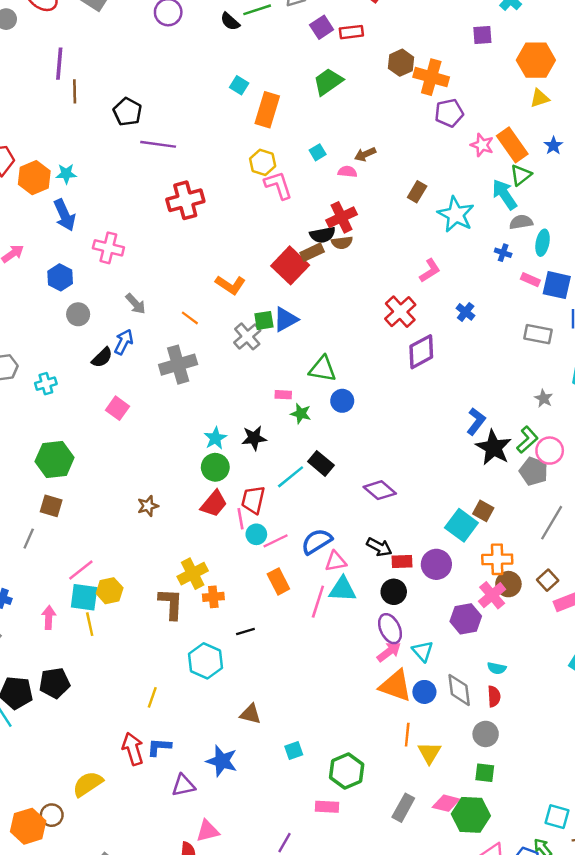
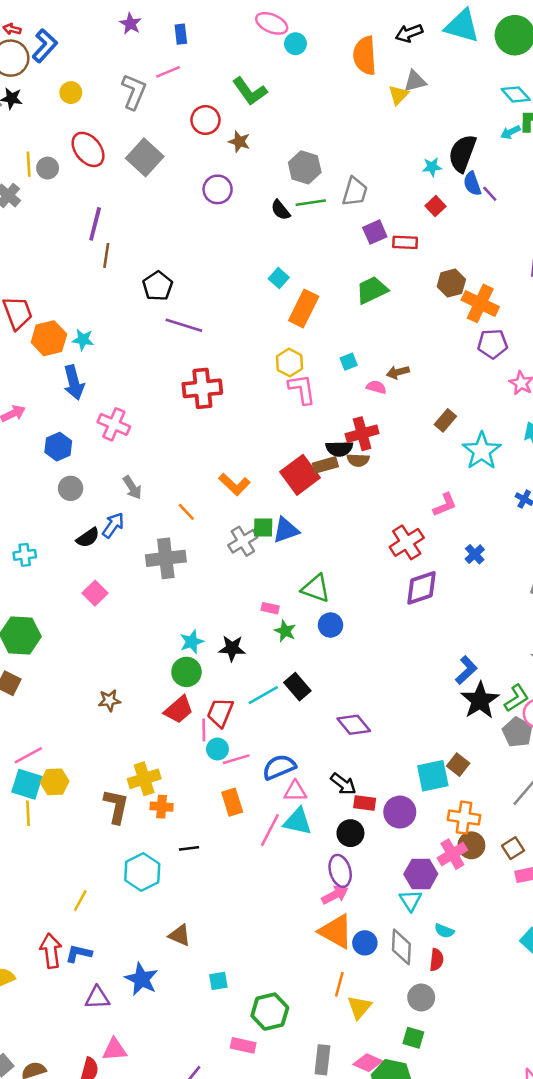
cyan square: (461, 525) -> (433, 776), turned 32
cyan triangle: (423, 651) -> (411, 900), moved
gray rectangle: (403, 808) -> (322, 1060), turned -32

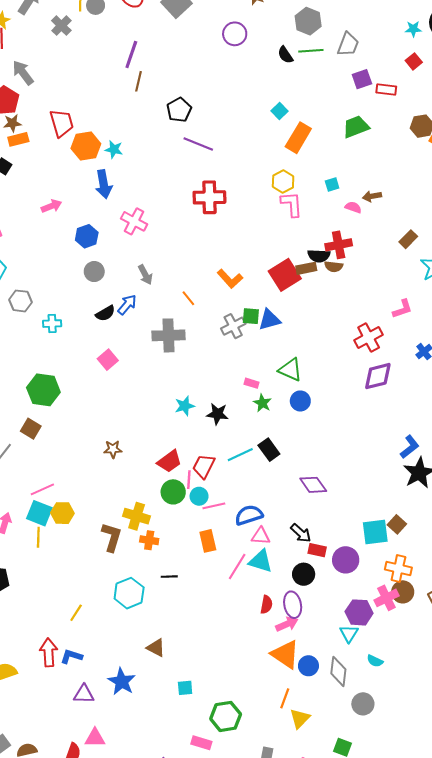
green circle: (186, 672) -> (173, 492), moved
yellow cross: (144, 779) -> (137, 516), turned 30
red semicircle: (437, 960) -> (266, 605), moved
gray circle: (421, 997) -> (363, 704), moved

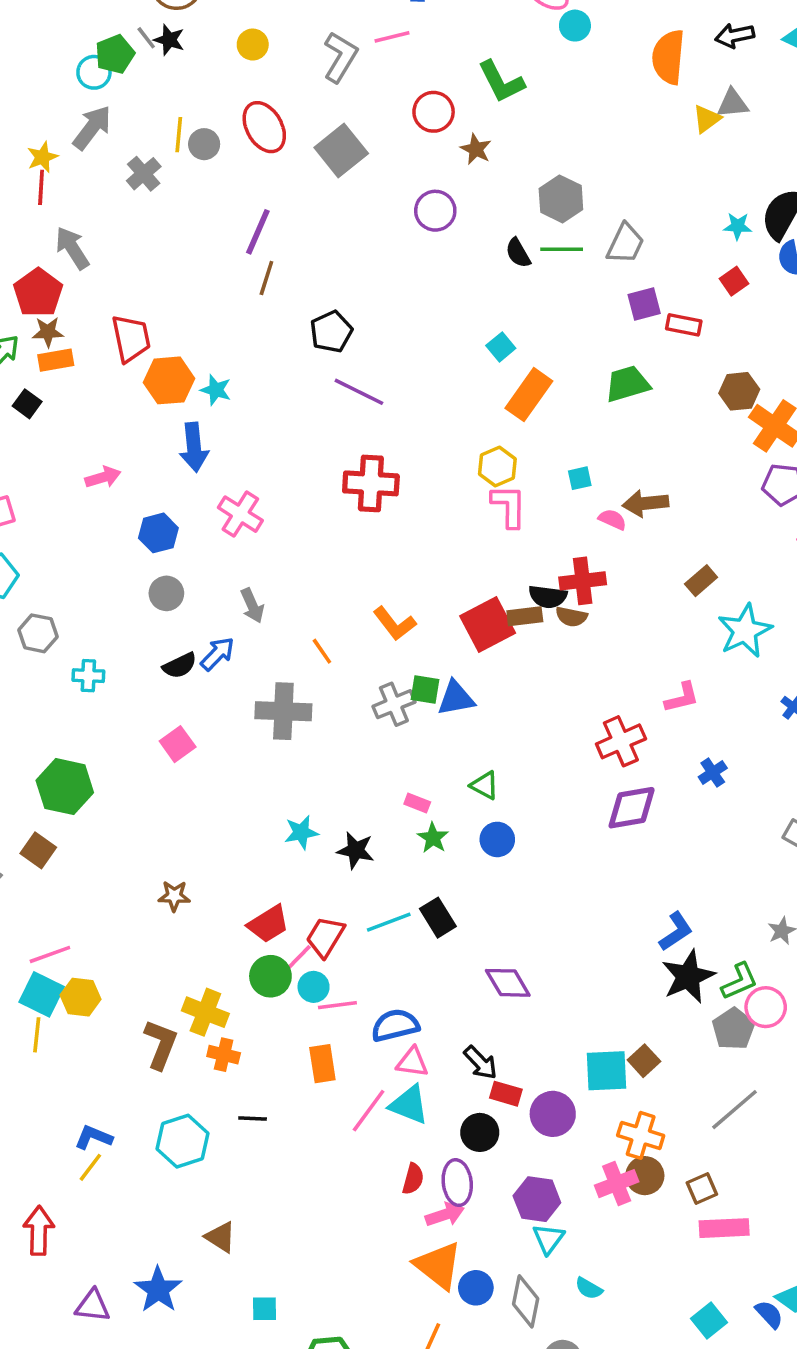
brown arrow: (372, 196) -> (646, 503), size x1.4
green triangle: (290, 370) -> (485, 785), size x0.7
pink line: (189, 480) -> (299, 958), turned 36
purple hexagon: (359, 612) -> (537, 1199), moved
blue L-shape: (71, 656) -> (93, 1137), moved

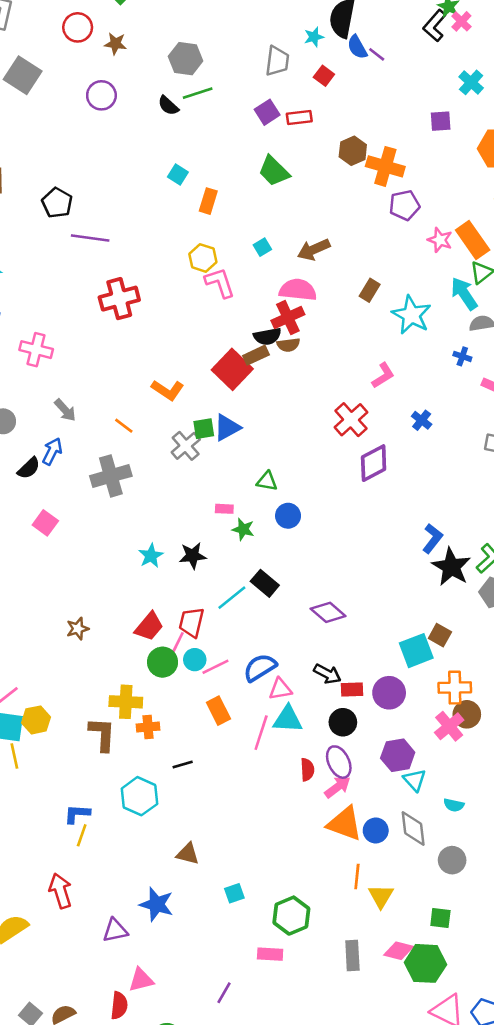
gray trapezoid: (625, 244) -> (277, 61), moved
green trapezoid: (627, 384) -> (274, 171), turned -100
orange rectangle: (529, 395) -> (208, 201), size x0.7
pink semicircle: (612, 519) -> (298, 290), moved, size x1.8

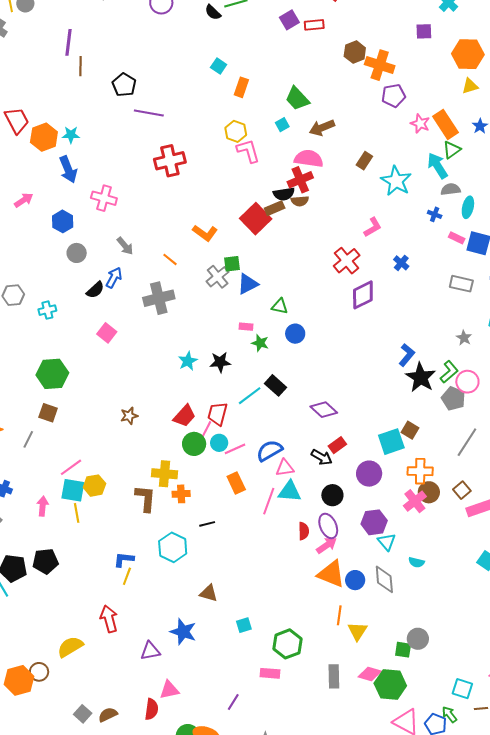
green trapezoid: (274, 171) -> (297, 99), moved
blue triangle: (227, 428) -> (248, 284), moved
red rectangle: (352, 689) -> (337, 445), moved, turned -36
gray circle: (452, 860) -> (418, 639), moved

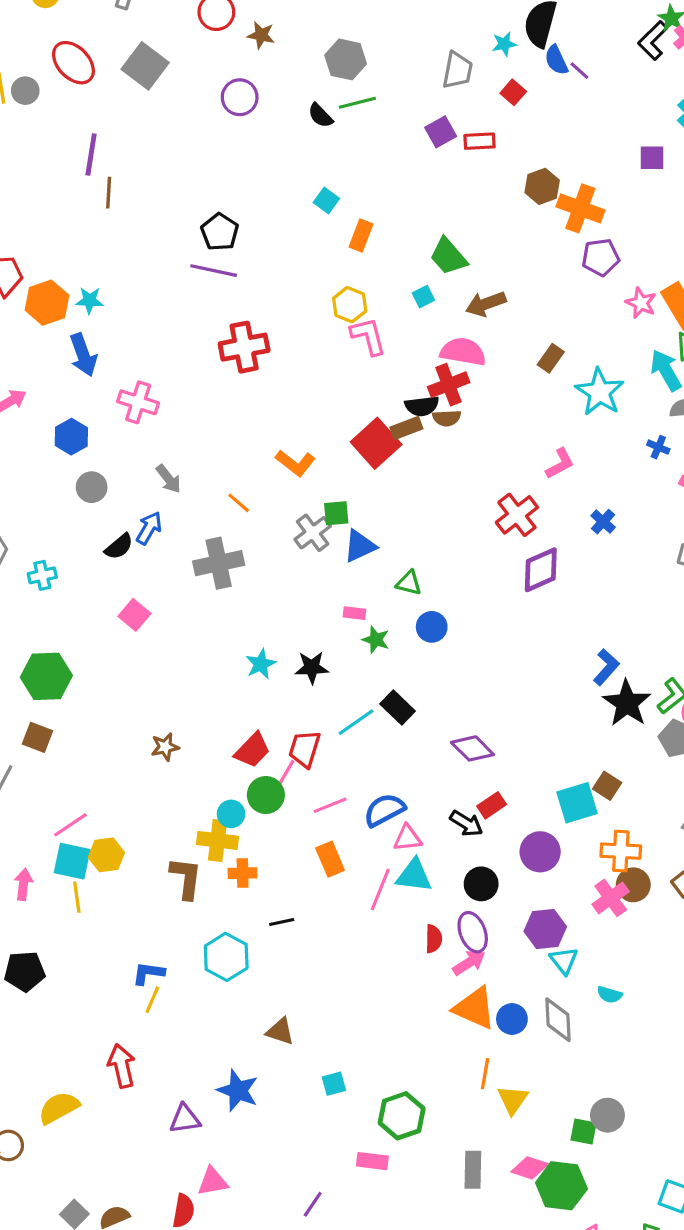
black pentagon: (124, 85) -> (220, 232), moved
cyan circle: (219, 443) -> (231, 814), moved

